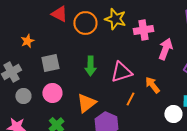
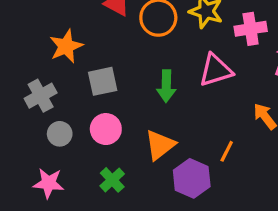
orange star: (27, 41) -> (66, 46), size x1.5
pink triangle: (121, 72) -> (216, 70), moved
orange line: (130, 99) -> (227, 151), moved

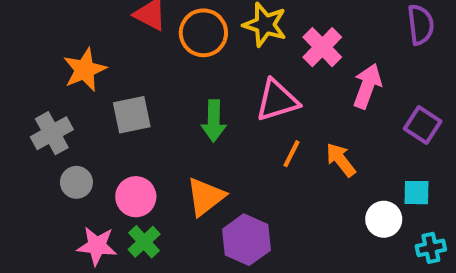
pink cross: (251, 29) -> (322, 47), turned -36
pink circle: (106, 129) -> (136, 197), moved
orange line: (227, 151) -> (292, 154), moved
pink star: (49, 183) -> (97, 246), moved

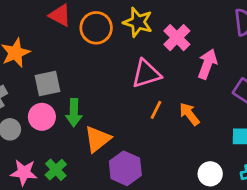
green arrow: (214, 121) -> (74, 113), moved
pink circle: (136, 197) -> (42, 117), moved
white circle: (384, 219) -> (210, 174), moved

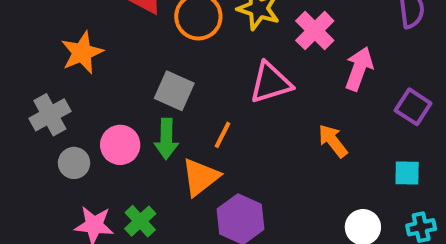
gray square: (47, 83) -> (174, 91), moved, turned 36
orange line: (156, 110) -> (222, 135), moved

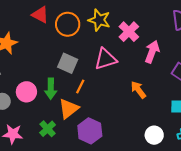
gray square: (174, 91) -> (68, 63), moved
green cross: (140, 221) -> (48, 129), moved

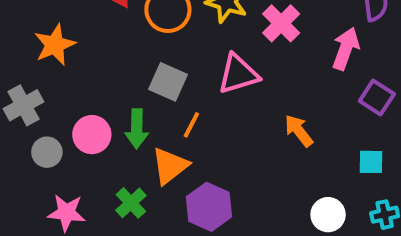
pink arrow: (152, 52) -> (346, 49), moved

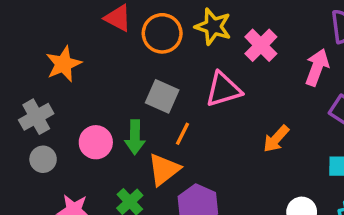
orange arrow: (299, 131) -> (276, 139), turned -100
gray circle: (47, 152) -> (43, 159), moved

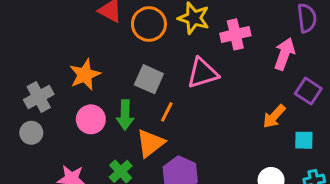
pink cross: (261, 45) -> (235, 34), turned 32
orange star: (63, 64) -> (85, 75), moved
orange arrow: (276, 139) -> (274, 116), moved
gray circle: (43, 159) -> (31, 133), moved

